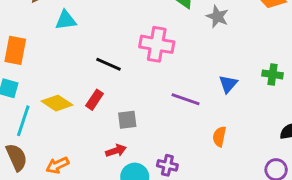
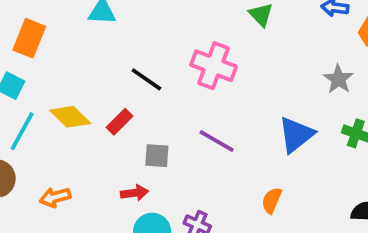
gray star: (217, 17) -> (338, 79), moved
blue triangle: (228, 84) -> (296, 135), size x1.5
purple line: (186, 99) -> (217, 141), moved

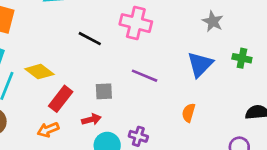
gray star: (338, 79) -> (213, 21), moved
red rectangle: (119, 122) -> (61, 99), moved, size x1.4
orange arrow: (55, 197) -> (48, 130), moved

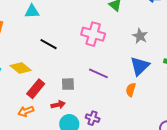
gray star: (213, 21) -> (140, 36), moved
black line: (90, 39) -> (49, 44), moved
orange semicircle: (189, 113) -> (131, 90), moved

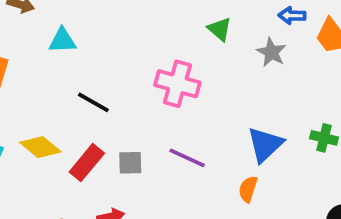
gray star: (140, 36) -> (271, 52), moved
gray square: (68, 84) -> (130, 163), moved
red rectangle: (36, 89) -> (87, 163), moved

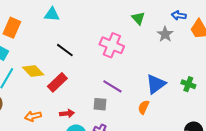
gray square: (130, 163) -> (100, 104), moved

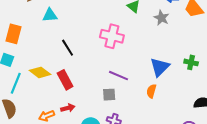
black line: (65, 50) -> (68, 48), turned 30
red rectangle: (57, 82) -> (65, 80), turned -66
red arrow: (67, 113) -> (68, 108), moved

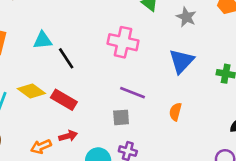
cyan triangle: (50, 15) -> (43, 40), moved
blue triangle: (160, 67) -> (181, 61), moved
red rectangle: (65, 80) -> (64, 100), turned -30

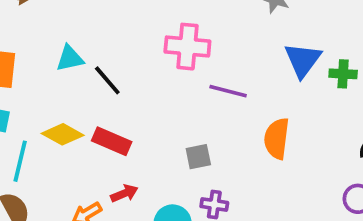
blue triangle: (181, 61) -> (303, 60), moved
purple line: (133, 93) -> (228, 91), moved
orange semicircle: (175, 112) -> (277, 138), size x1.5

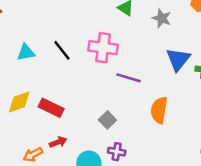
black line: (107, 80) -> (62, 50), moved
yellow diamond: (63, 134) -> (19, 102), turned -50
gray square: (198, 157) -> (107, 120), turned -35

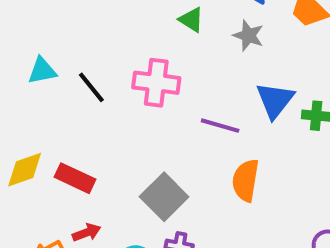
cyan triangle: (26, 52) -> (42, 71), moved
purple line: (128, 78) -> (220, 126), moved
gray square: (107, 120) -> (164, 197), size x1.6

